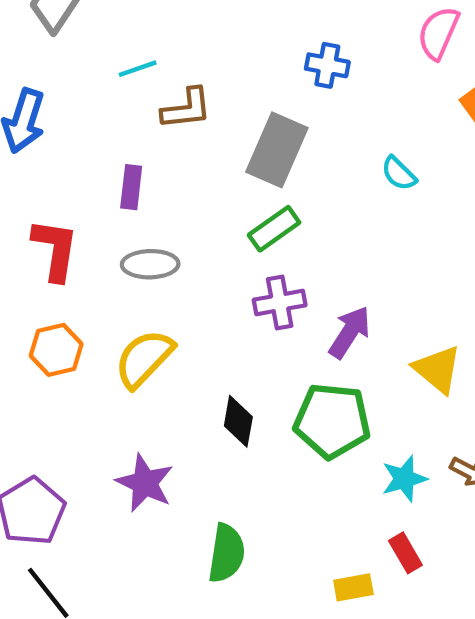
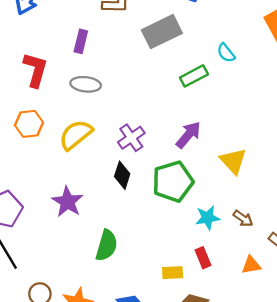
gray rectangle: (277, 150) -> (162, 32), turned 33
green rectangle: (274, 229) -> (194, 76), moved
purple cross: (280, 303) -> (131, 138), moved, turned -32
green pentagon: (332, 421) -> (173, 181), turned -30

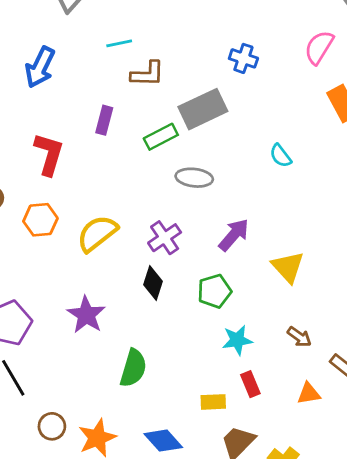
cyan semicircle: (226, 53) -> (281, 156), moved
green rectangle: (194, 76) -> (161, 137), moved
gray ellipse: (86, 84) -> (194, 178), moved
green pentagon: (173, 181) -> (214, 291), size x0.7
cyan star: (208, 218) -> (237, 340), moved

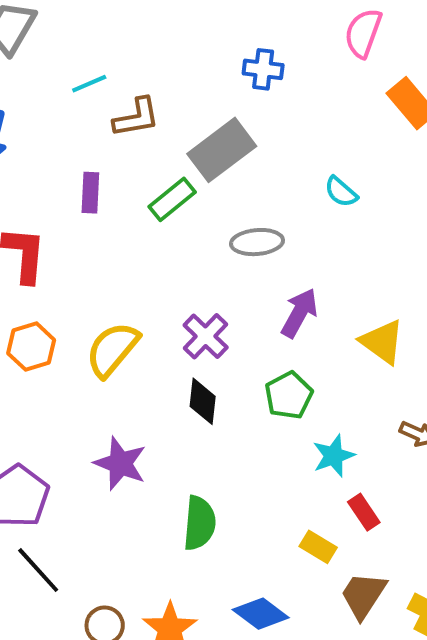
gray ellipse: (194, 178) -> (257, 242), moved
yellow rectangle: (213, 402) -> (318, 547), turned 45

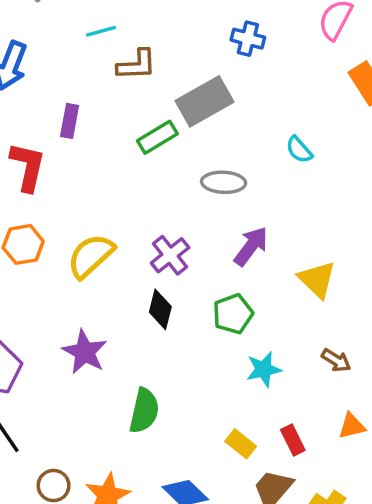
purple rectangle: (90, 193) -> (70, 121), moved
red rectangle: (364, 512) -> (293, 440), moved

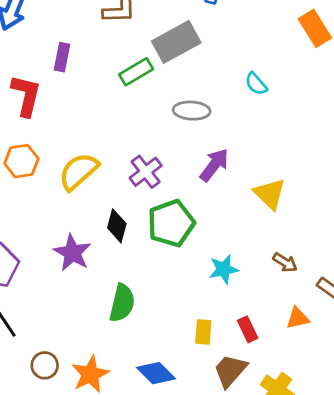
black diamond: (160, 309) -> (117, 226), moved
green pentagon: (233, 314) -> (171, 223), moved, size x1.4
yellow rectangle: (241, 444) -> (203, 332), turned 55

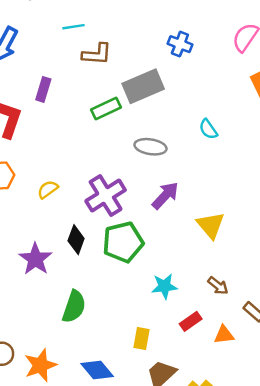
yellow semicircle: (79, 171) -> (48, 189), size x0.6
purple cross: (146, 172) -> (106, 195), size x1.4
red rectangle: (248, 329) -> (191, 321), moved, turned 75

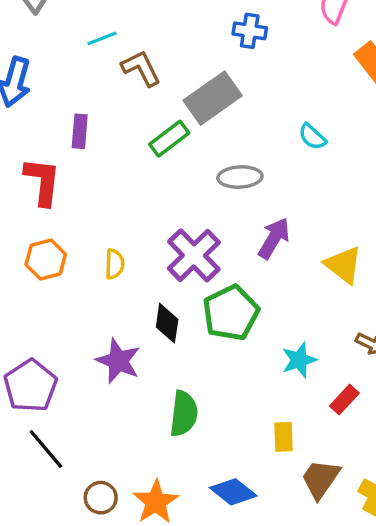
brown L-shape: (97, 54) -> (141, 68), turned -108
yellow semicircle: (48, 189) -> (115, 264), turned 140

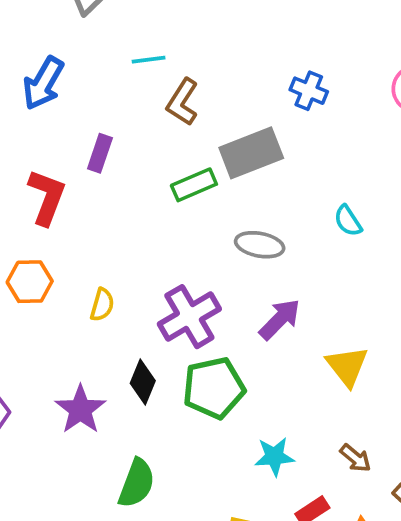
brown L-shape: (141, 68) -> (182, 102), turned -135

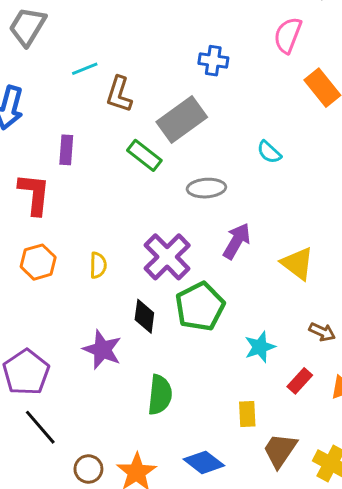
green rectangle: (194, 185) -> (144, 155), turned 76

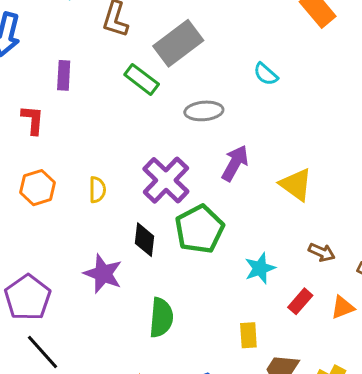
red L-shape: (34, 194) -> (33, 120), size x0.7

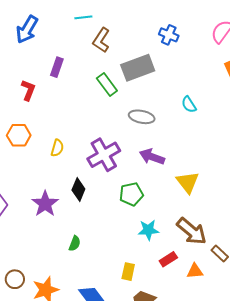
purple arrow: (235, 163) -> (152, 157), turned -115
green pentagon: (199, 229) -> (131, 194), moved, size x0.7
brown arrow: (322, 252) -> (192, 231), size x1.8
green semicircle: (161, 318) -> (75, 243), size x0.6

